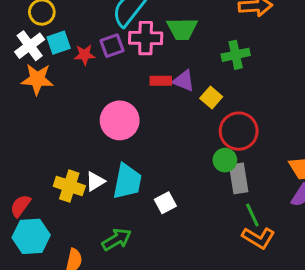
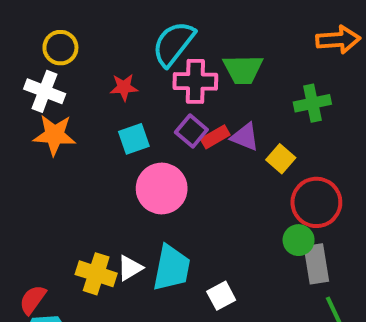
cyan square: (59, 43) -> (134, 139), moved
white cross: (30, 46) -> (45, 91), turned -32
purple square: (112, 46) -> (191, 131), moved, turned -30
red star: (85, 55) -> (124, 87), moved
red rectangle: (161, 81) -> (215, 137), turned -30

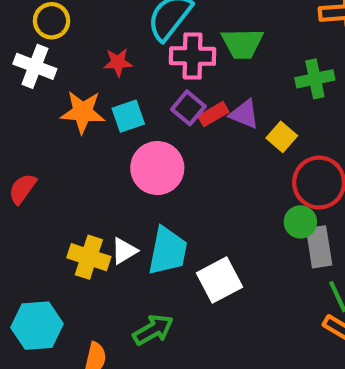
orange star: (54, 135) -> (83, 112), moved
white square: (221, 296) -> (220, 280), size x1.5
red semicircle: (33, 300) -> (22, 189), moved

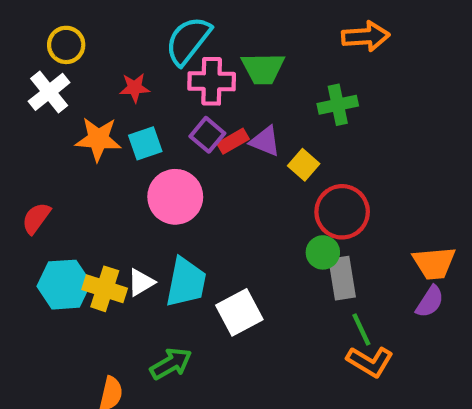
white cross: (35, 66) -> (49, 92), turned 30
cyan hexagon: (37, 326) -> (64, 285), moved

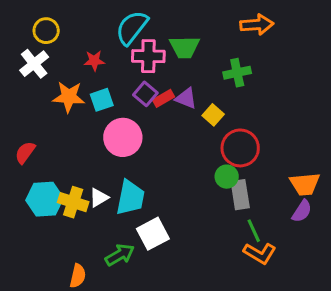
white square: (239, 312) -> (153, 234), moved

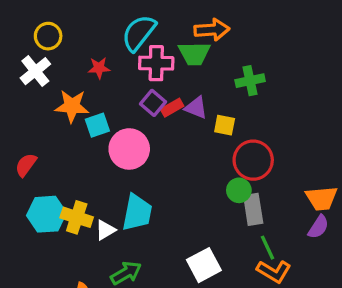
orange arrow: (257, 25) -> (212, 30), moved
cyan square: (102, 100) -> (97, 125), moved
yellow square: (213, 115) -> (225, 125), turned -30
white triangle: (99, 198) -> (105, 230), moved
white square: (153, 234) -> (204, 265), moved

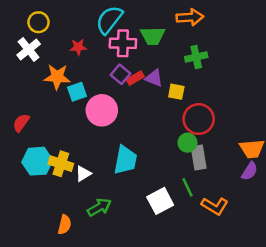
orange arrow: (212, 30) -> (190, 17), moved
cyan trapezoid: (137, 213) -> (125, 160), moved
green line: (267, 248) -> (187, 187), moved

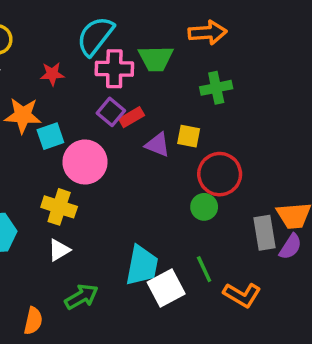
purple triangle: (154, 78) -> (157, 145), moved
gray rectangle: (199, 158) -> (265, 233), moved
cyan trapezoid: (125, 160) -> (142, 266), moved
yellow cross: (61, 164) -> (59, 207), moved

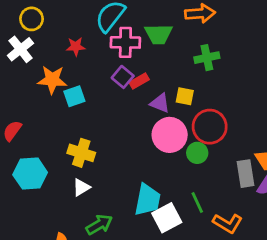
pink circle: (85, 162) -> (170, 135), moved

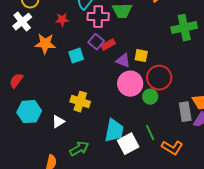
green cross: (207, 58) -> (184, 28), moved, size x1.4
cyan square: (74, 96) -> (76, 56), moved
yellow cross: (81, 153) -> (80, 102), moved
white triangle: (81, 187) -> (58, 122), moved

